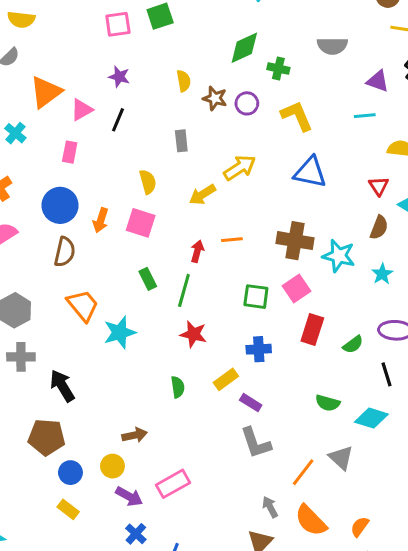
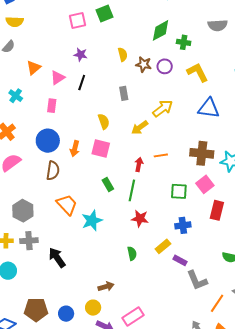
orange triangle: (46, 92) -> (34, 68), size x0.7
brown pentagon: (47, 437) -> (36, 310), moved
gray L-shape: (256, 443) -> (197, 280), moved

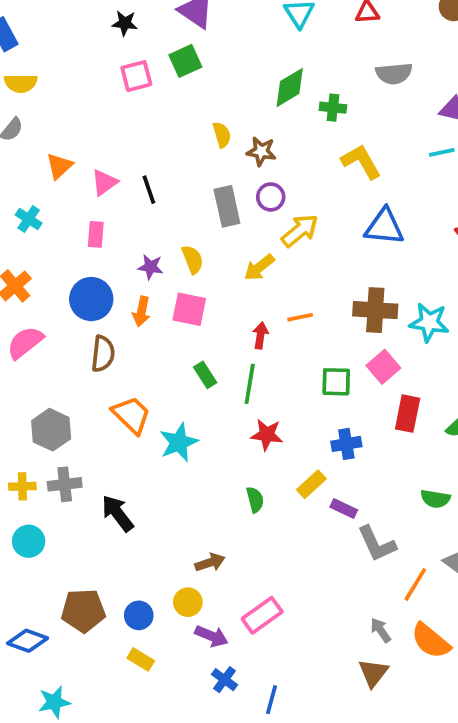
purple star: (81, 55) -> (151, 267), moved
purple circle: (165, 66) -> (271, 197), moved
black line: (82, 83) -> (149, 190), turned -35
gray rectangle: (124, 93) -> (227, 206), size x1.5

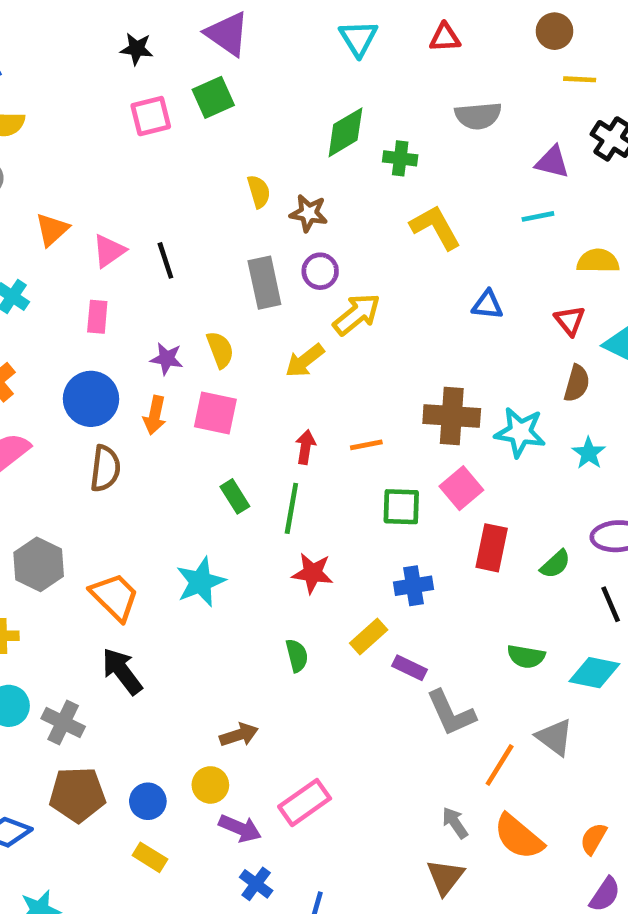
blue triangle: (384, 227) -> (487, 305), moved, size x0.6
orange line: (300, 317) -> (366, 445), moved
orange trapezoid: (131, 415) -> (115, 597), moved
gray cross: (65, 484) -> (63, 723), moved, turned 32

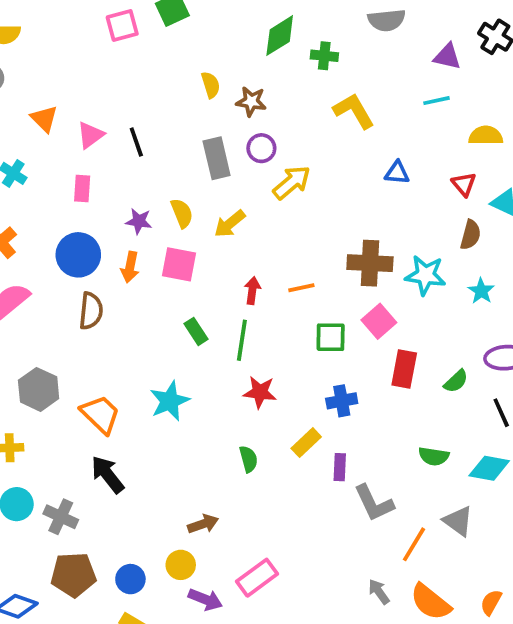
orange triangle: (52, 230) -> (44, 119), turned -32
yellow arrow: (305, 361) -> (230, 224), moved
purple rectangle: (410, 668) -> (340, 467), turned 68

